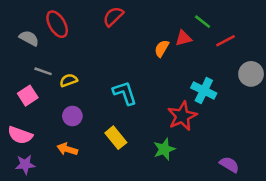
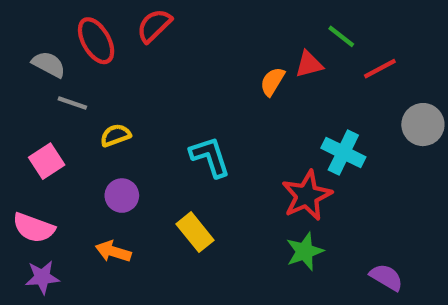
red semicircle: (113, 17) -> (154, 26), moved
gray line: (43, 71) -> (72, 103), moved
green star: (164, 149) -> (305, 251), moved

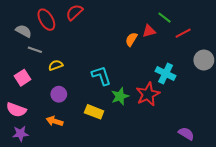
yellow rectangle: (195, 232) -> (94, 112), turned -30
green star: (305, 251) -> (120, 96), moved

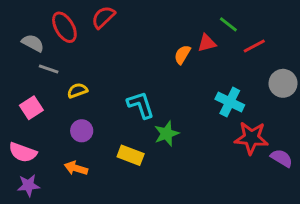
red star: (148, 94) -> (251, 138), moved, turned 30
purple semicircle: (186, 134) -> (282, 158), moved

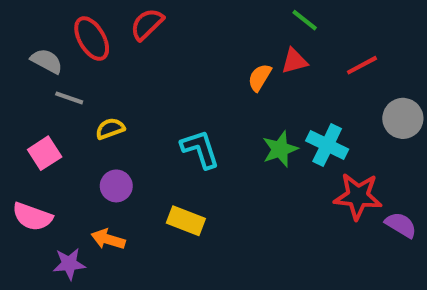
green line: (228, 24) -> (305, 20), moved
green star: (167, 134) -> (280, 149), moved
purple star: (28, 185) -> (69, 264), moved

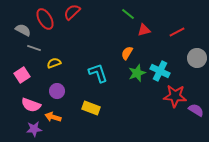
green line: (305, 20) -> (128, 14), moved
orange semicircle: (260, 77) -> (127, 53), moved
pink semicircle: (32, 217) -> (31, 105), moved

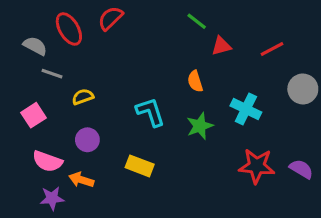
orange semicircle: (127, 53) -> (195, 81), turned -48
green star: (137, 73) -> (200, 126), moved
red star: (175, 96) -> (257, 166), moved

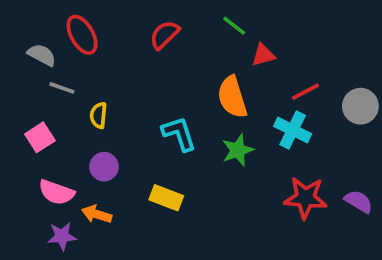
red semicircle: (110, 18) -> (164, 35), moved
red line: (272, 49) -> (305, 92), moved
orange semicircle: (195, 81) -> (232, 97), size x1.6
yellow semicircle: (83, 97) -> (99, 115), turned -65

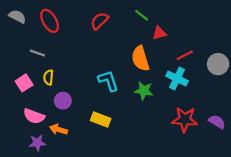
gray semicircle: (42, 55) -> (17, 16), moved
yellow semicircle: (99, 115) -> (48, 77), moved
green star: (238, 150) -> (144, 91), turned 30

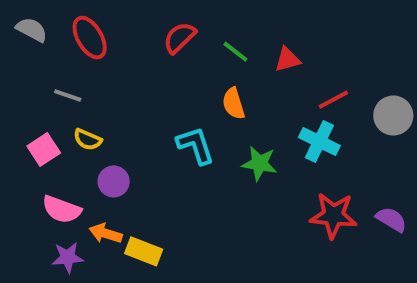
green line: (142, 15) -> (235, 52), moved
orange semicircle: (140, 59) -> (233, 104), moved, size x0.7
yellow semicircle: (48, 77) -> (88, 140), turned -72
yellow rectangle: (101, 120) -> (144, 251), moved

